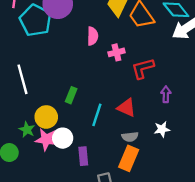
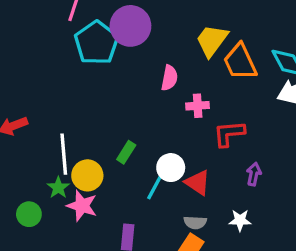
white line: (22, 79) -> (64, 154), moved
white circle: (63, 138) -> (171, 168), moved

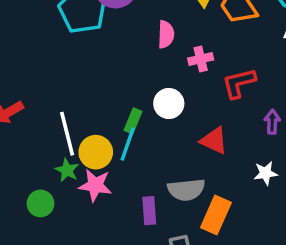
white circle: (171, 168) -> (169, 104), moved
cyan line: (156, 185) -> (128, 144), moved
gray semicircle: (195, 222) -> (186, 190), moved, size x1.5

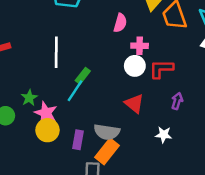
white circle: (169, 104) -> (135, 66), moved
white line: (67, 134) -> (56, 52), moved
yellow circle: (96, 152) -> (47, 130), moved
orange rectangle: (216, 215) -> (107, 151), moved

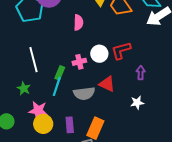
pink cross: (140, 46) -> (79, 62), moved
green star: (29, 98) -> (24, 88), moved
gray semicircle: (107, 132) -> (84, 93), moved

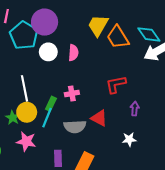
white circle: (99, 54) -> (48, 52), moved
yellow circle: (43, 124) -> (27, 112), moved

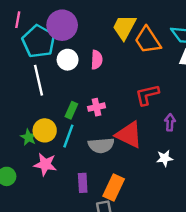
white line: (25, 88) -> (39, 80), moved
green rectangle: (51, 104) -> (71, 110), moved
red triangle: (99, 118) -> (129, 135), size x1.4

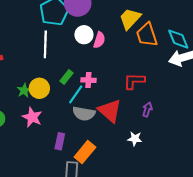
white circle: (68, 60) -> (84, 35), moved
cyan line: (68, 136) -> (76, 94), moved

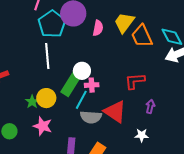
white circle: (84, 35) -> (82, 71), moved
pink semicircle: (99, 40) -> (98, 28), moved
green rectangle: (66, 77) -> (71, 85), size x1.6

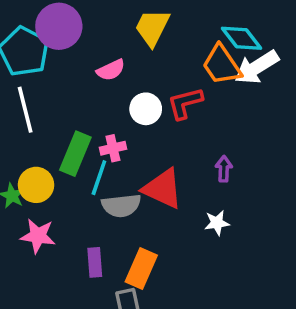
pink semicircle: (98, 28) -> (111, 70), moved, turned 63
orange trapezoid: (142, 36) -> (222, 65), moved
white circle: (82, 71) -> (146, 109), moved
red L-shape: (135, 81) -> (185, 103), moved

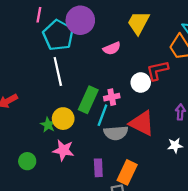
white circle: (146, 109) -> (141, 82), moved

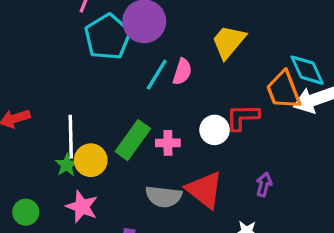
pink semicircle: (112, 48) -> (182, 72), turned -60
white line: (58, 72) -> (71, 137), moved
cyan line: (102, 115) -> (157, 75), moved

